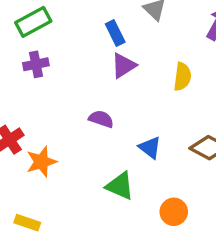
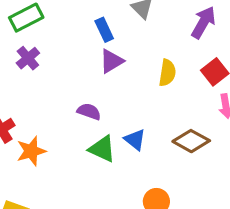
purple cross: (36, 64) -> (28, 58), turned -30
green triangle: (120, 186) -> (102, 149), moved

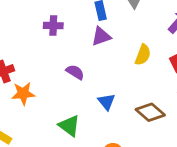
purple cross: (28, 58) -> (53, 26), moved, turned 30
green triangle: (102, 149) -> (69, 126), moved

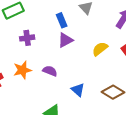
yellow semicircle: (143, 55) -> (100, 49), turned -140
orange star: (23, 93) -> (22, 70), moved

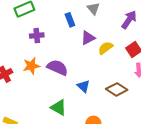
purple triangle: (65, 40) -> (88, 38), moved
purple semicircle: (50, 71) -> (57, 67), size x1.5

